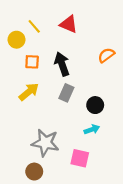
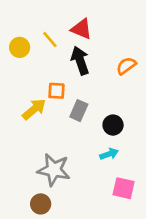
yellow line: (34, 26) -> (50, 39), moved
orange square: (32, 62) -> (56, 91), moved
black arrow: (62, 64) -> (80, 61), moved
pink square: (80, 158) -> (124, 188), moved

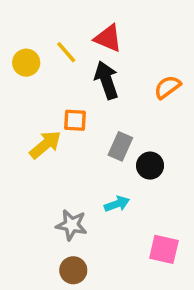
gray rectangle: (79, 111) -> (120, 146), moved
cyan arrow: (109, 154) -> (117, 204), moved
gray star: (54, 170) -> (72, 225), size x0.7
brown circle: (41, 204) -> (73, 270), moved

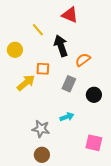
red triangle: (108, 38) -> (70, 15), moved
yellow circle: (26, 63) -> (15, 50), moved
orange semicircle: (167, 87) -> (83, 60), moved
black circle: (150, 166) -> (94, 95), moved

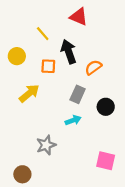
orange square: (43, 69) -> (48, 66), moved
cyan arrow: (67, 117) -> (73, 120), moved
gray star: (41, 129) -> (46, 145), turned -30
brown circle: (42, 155) -> (22, 174), moved

